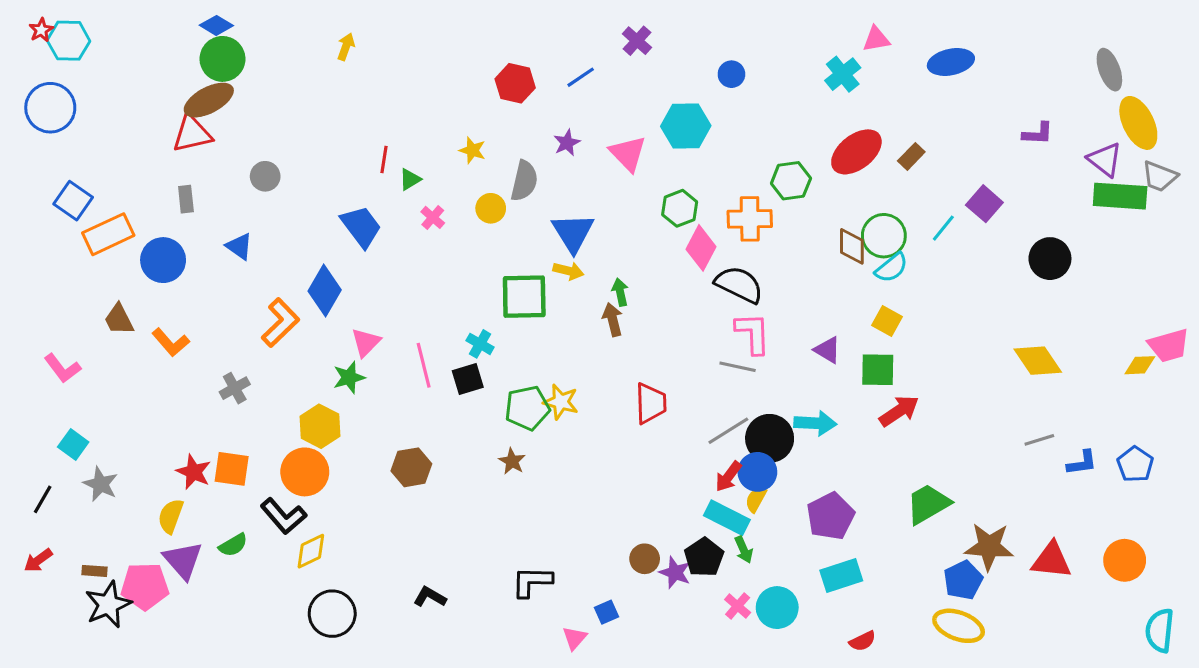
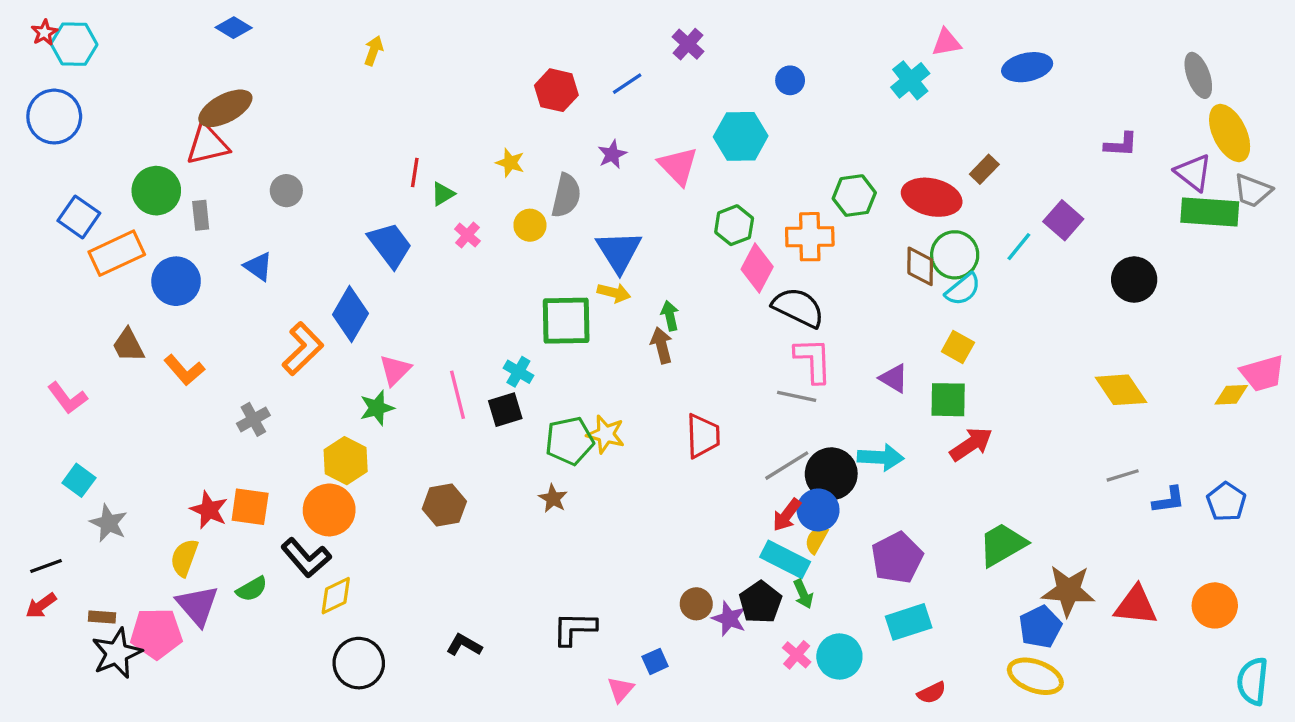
green circle: (222, 59) -> (156, 191), moved
red ellipse: (856, 152) -> (932, 197), moved, turned 51
black line: (43, 499) -> (46, 566), moved, turned 40

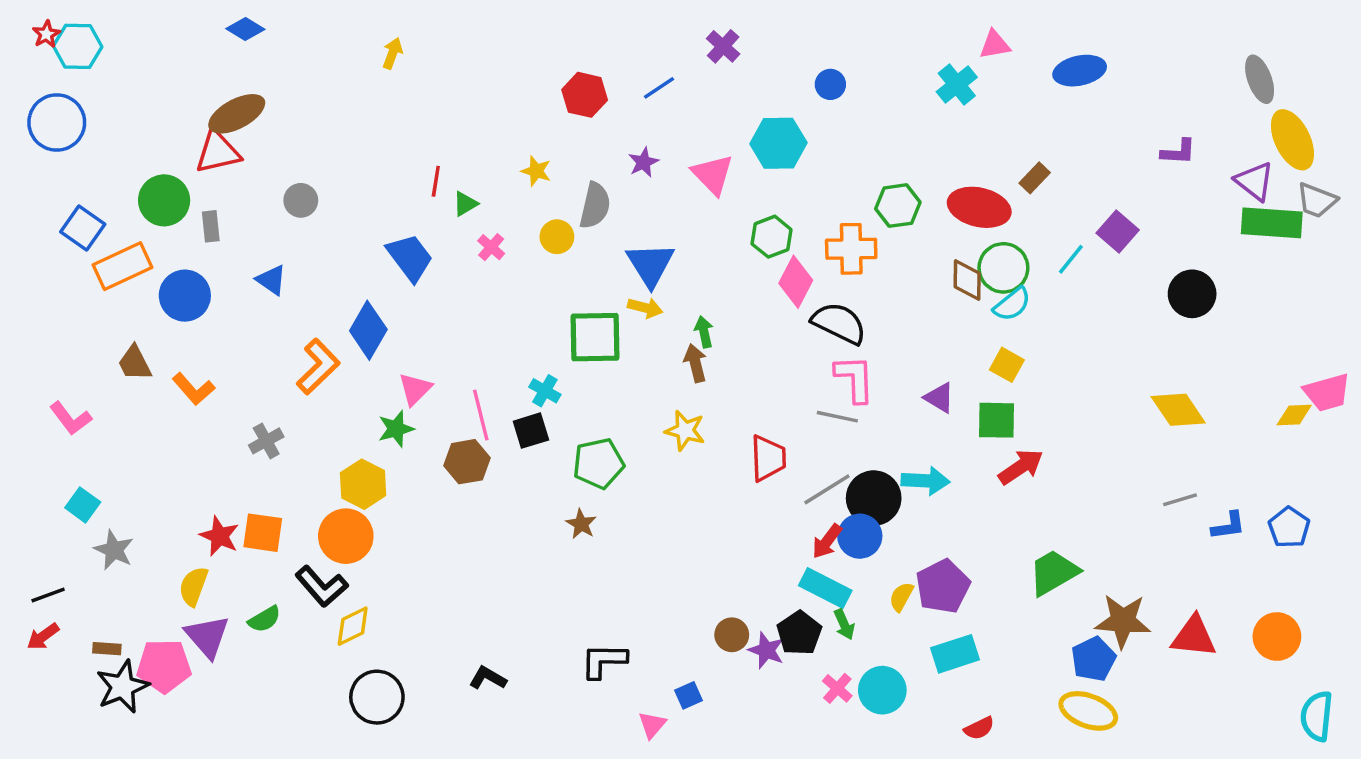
yellow star: (606, 434) -> (685, 431), moved
red trapezoid: (703, 436) -> (768, 458), moved
brown hexagon: (444, 505) -> (467, 462), moved
yellow semicircle: (816, 540) -> (901, 597), moved

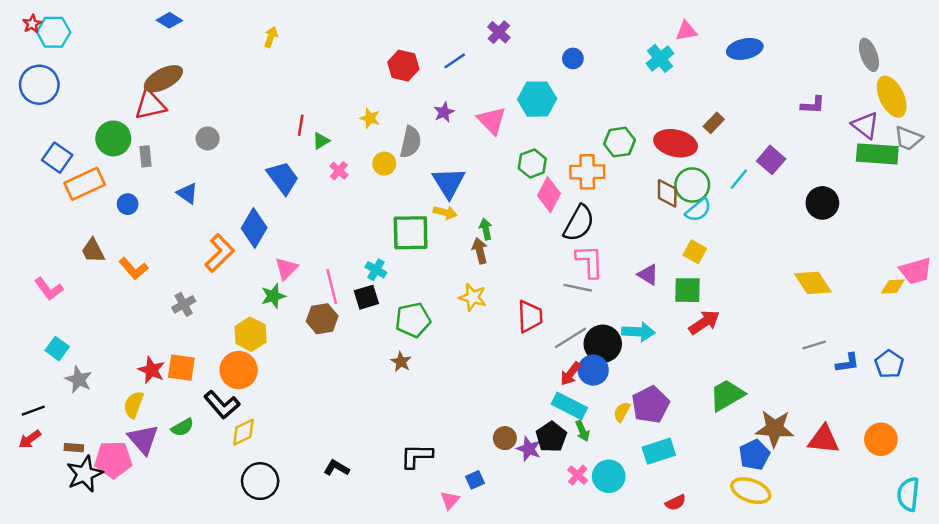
blue circle: (185, 296) -> (128, 204), size x0.6
black semicircle: (839, 323) -> (579, 223), turned 93

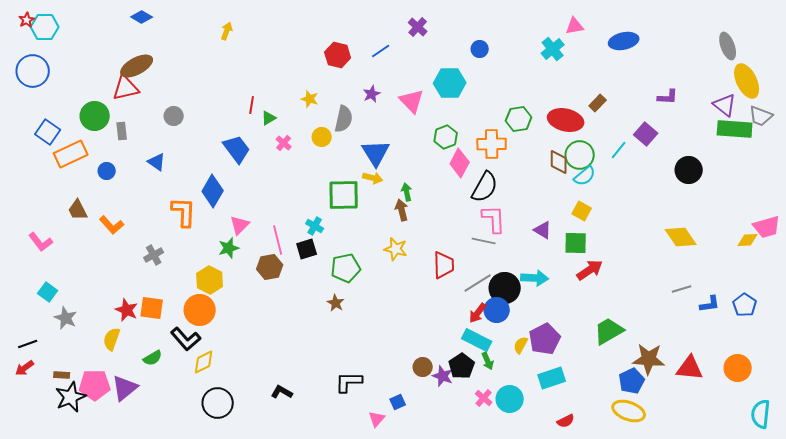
purple L-shape: (813, 105) -> (668, 97), moved
orange L-shape: (220, 253) -> (184, 212), turned -44
purple triangle: (143, 439) -> (125, 388), moved, turned 32

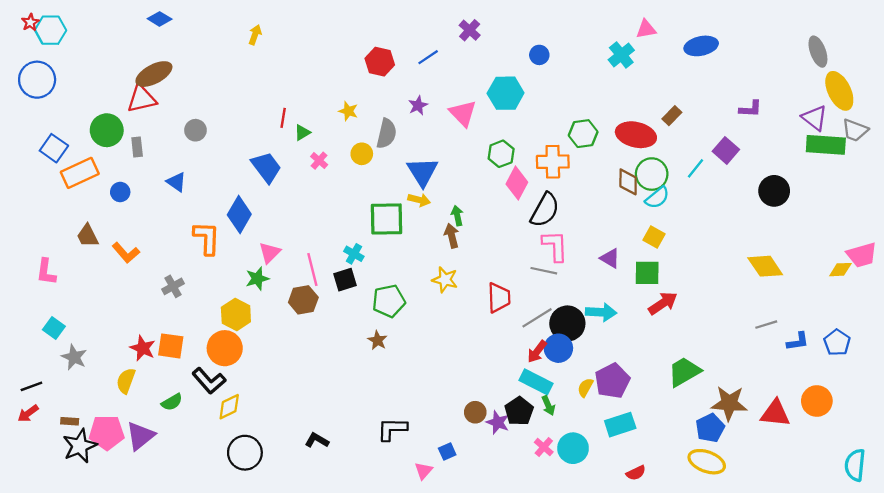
pink L-shape: (41, 242) -> (46, 272), turned 45
orange circle: (738, 368) -> (817, 401), moved

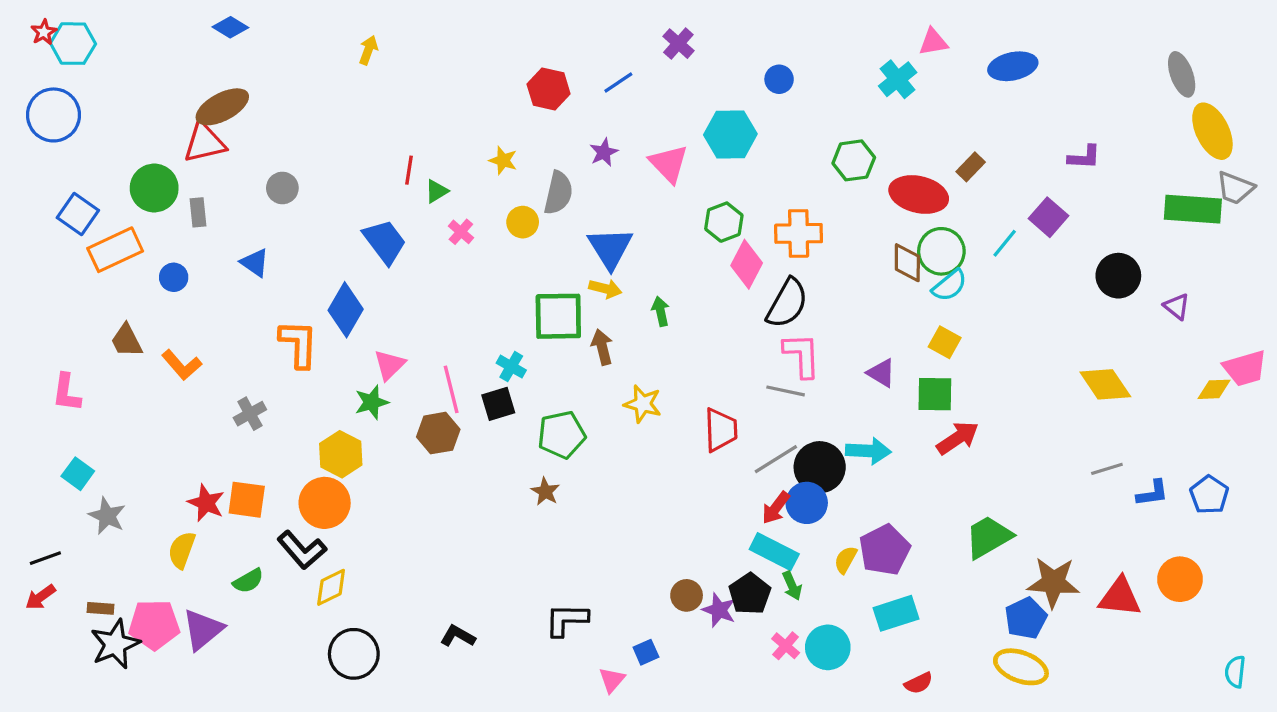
purple triangle: (815, 118) -> (1177, 306), moved, size x0.7
green hexagon: (583, 134) -> (854, 160), moved
brown arrow: (452, 236) -> (602, 347), moved
cyan semicircle: (855, 465) -> (1235, 672), size x0.7

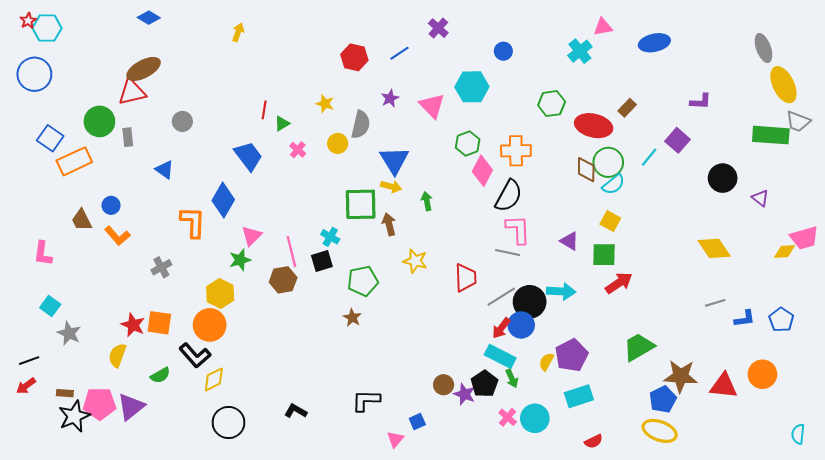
blue circle: (174, 277) -> (111, 205), moved

